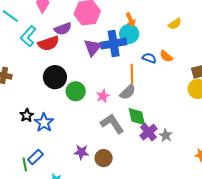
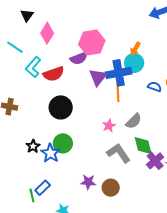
orange arrow: (131, 20) -> (135, 49), turned 56
purple semicircle: (63, 29) -> (79, 58), moved
orange line: (132, 74) -> (118, 92), moved
green circle: (76, 91) -> (63, 143), moved

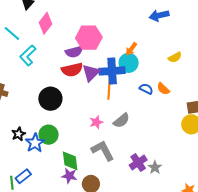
red semicircle: (54, 74) -> (72, 70), moved
green diamond: (143, 146) -> (70, 161), moved

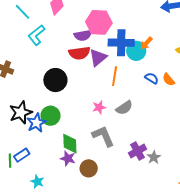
orange arrow: (131, 49) -> (146, 43), moved
blue cross: (112, 71) -> (121, 43), moved
black star: (18, 134) -> (21, 113), size x1.6

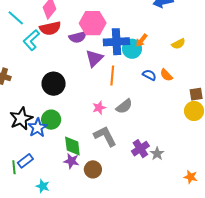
red semicircle: (79, 53) -> (50, 28), moved

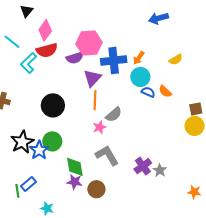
cyan circle: (132, 49) -> (140, 77), moved
orange line: (112, 75) -> (95, 100), moved
gray semicircle: (124, 106) -> (114, 114), moved

